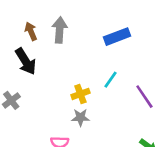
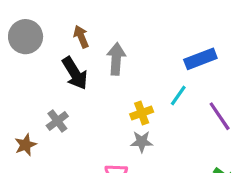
gray arrow: (60, 30) -> (116, 59), moved
blue rectangle: (117, 37) -> (200, 59), moved

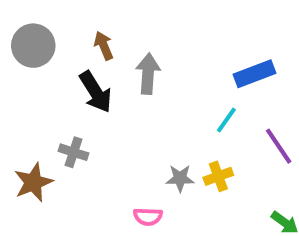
yellow cross: (142, 113) -> (218, 176), moved
gray cross: (57, 121) -> (73, 152), turned -35
brown star: (26, 145) -> (33, 182), size x1.4

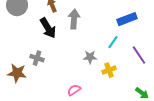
gray star: (180, 178) -> (90, 57), moved
brown star: (33, 182) -> (17, 73), turned 30
pink semicircle: (148, 217) -> (74, 90), turned 144

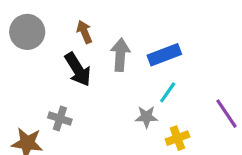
blue rectangle: (127, 19) -> (164, 55), moved
cyan line: (113, 42) -> (168, 92), moved

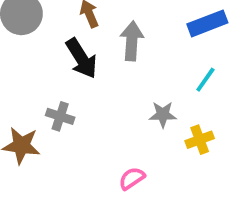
blue rectangle: (164, 55) -> (207, 23), moved
cyan line: (168, 92) -> (205, 80), moved

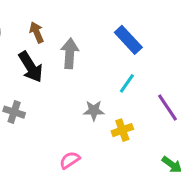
blue rectangle: (207, 23) -> (128, 40), turned 68

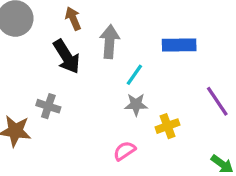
blue rectangle: (128, 40) -> (179, 45), moved, turned -48
cyan line: (127, 83) -> (134, 75), moved
pink semicircle: (70, 160) -> (124, 151), moved

